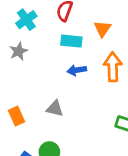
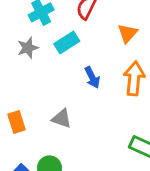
cyan rectangle: (71, 41) -> (67, 43), moved, turned -45
blue arrow: (77, 70) -> (92, 77), turned -114

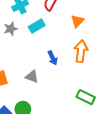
blue arrow: (92, 77) -> (53, 58), moved

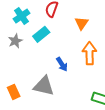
gray triangle: (32, 77) -> (44, 86), size x1.5

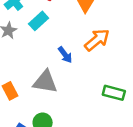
orange arrow: (90, 53) -> (97, 40), turned 55

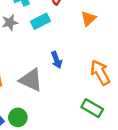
orange arrow: (97, 40) -> (100, 72), moved, turned -95

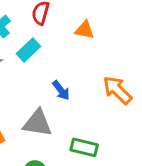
orange triangle: (88, 19) -> (85, 30), turned -49
green rectangle: (92, 108) -> (84, 147), moved

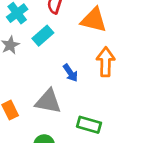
orange triangle: (85, 30) -> (94, 20), size x1.5
orange arrow: (117, 90) -> (106, 62), moved, turned 44

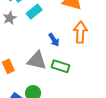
green rectangle: (89, 125) -> (61, 66), moved

